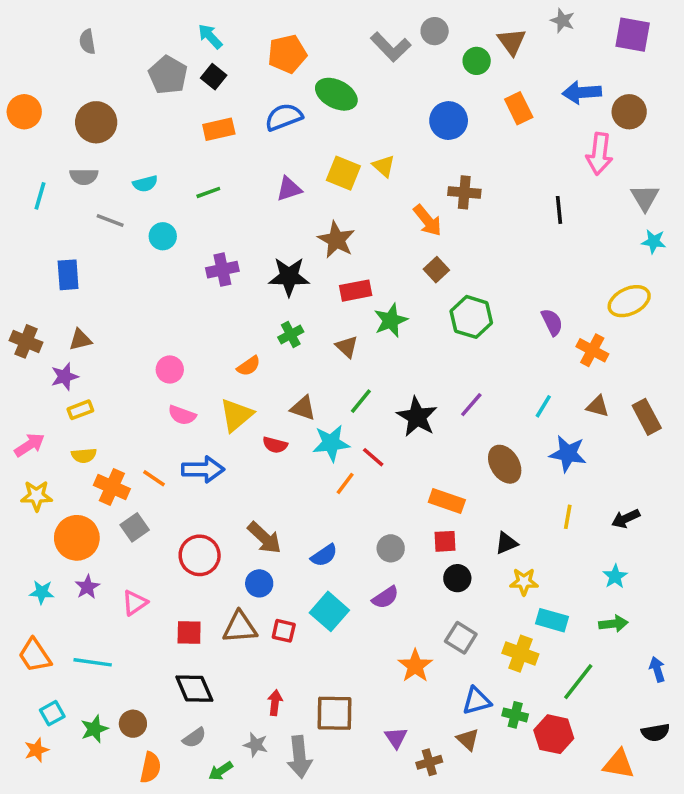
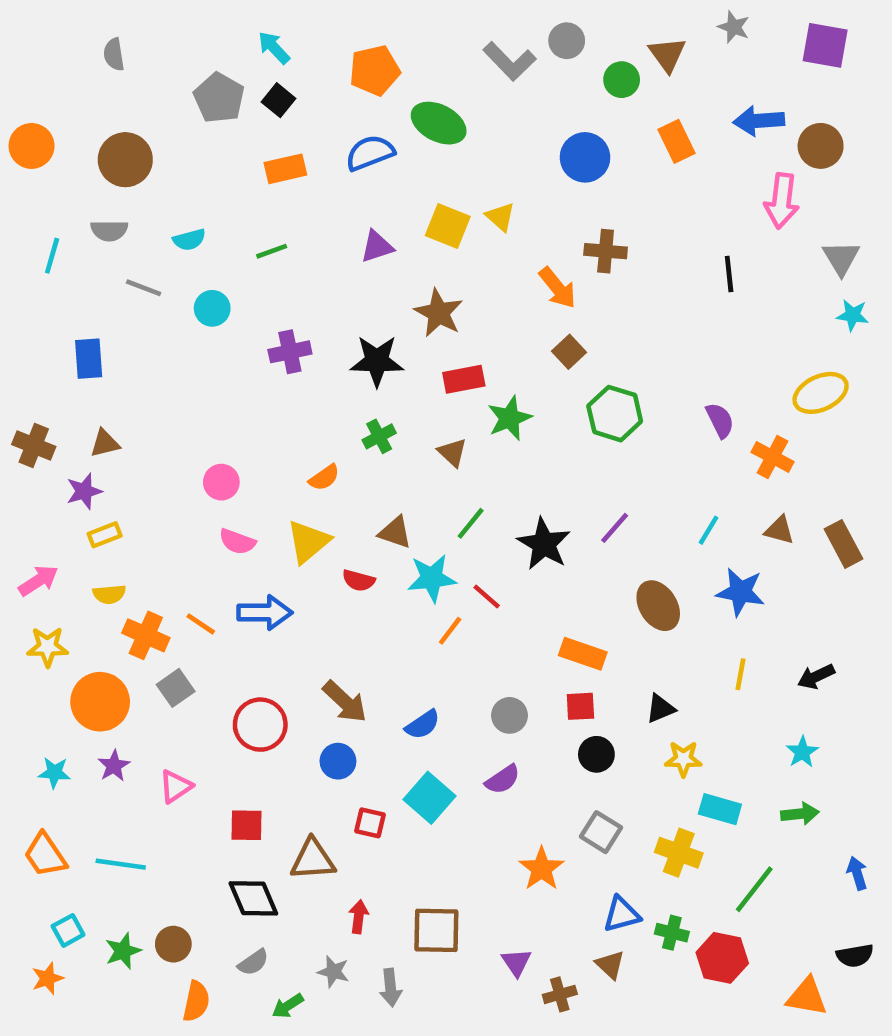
brown triangle: (240, 627) -> (313, 860), moved
gray arrow: (300, 757) -> (391, 988), size x0.7

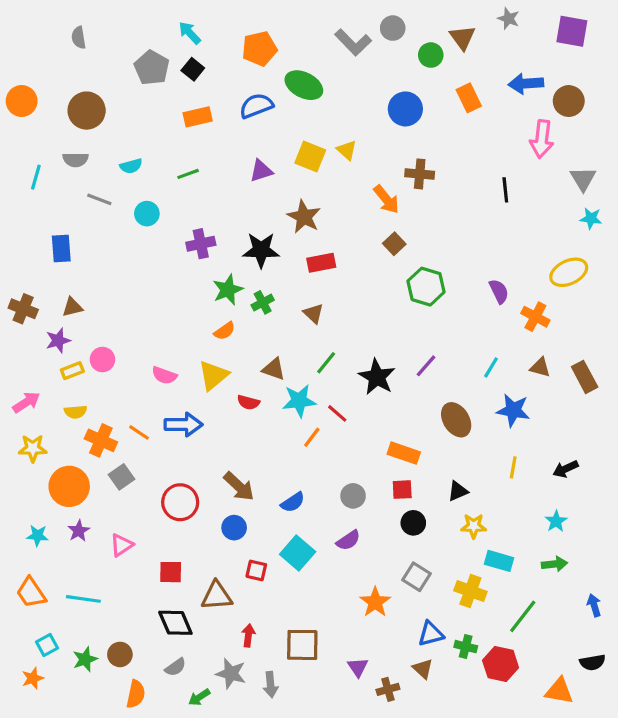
green star: (510, 418) -> (228, 290), moved
pink circle: (221, 482) -> (102, 360), moved
gray star: (333, 972) -> (231, 674), size x1.4

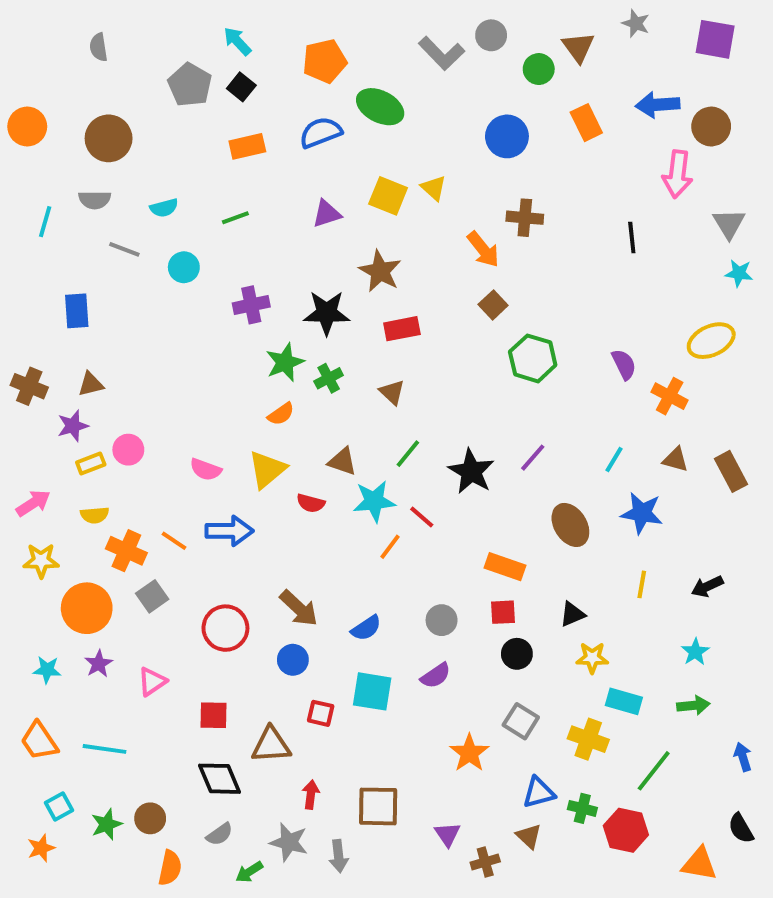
cyan square: (298, 553) -> (372, 691), turned -32
black semicircle: (593, 662) -> (741, 828), turned 70

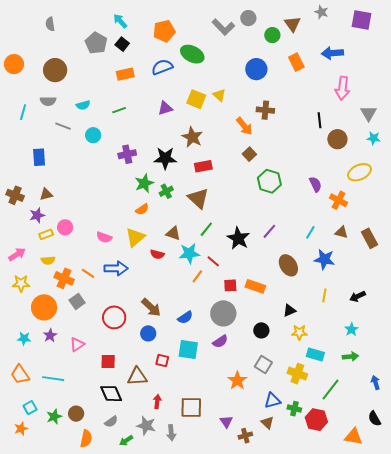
brown circle: (711, 127) -> (337, 139), moved
brown triangle: (392, 392) -> (198, 198), size x1.6
red square: (503, 612) -> (230, 285), moved
gray circle: (442, 620) -> (223, 313), size x1.6

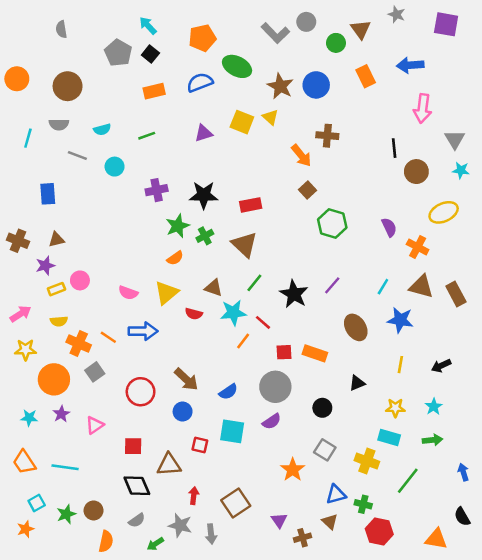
brown star: (192, 137) -> (280, 86), moved
brown triangle: (341, 232) -> (421, 287), size x1.5
yellow star: (299, 332) -> (395, 408), moved
brown square: (191, 408) -> (236, 503), turned -35
red hexagon: (316, 420) -> (379, 532), moved

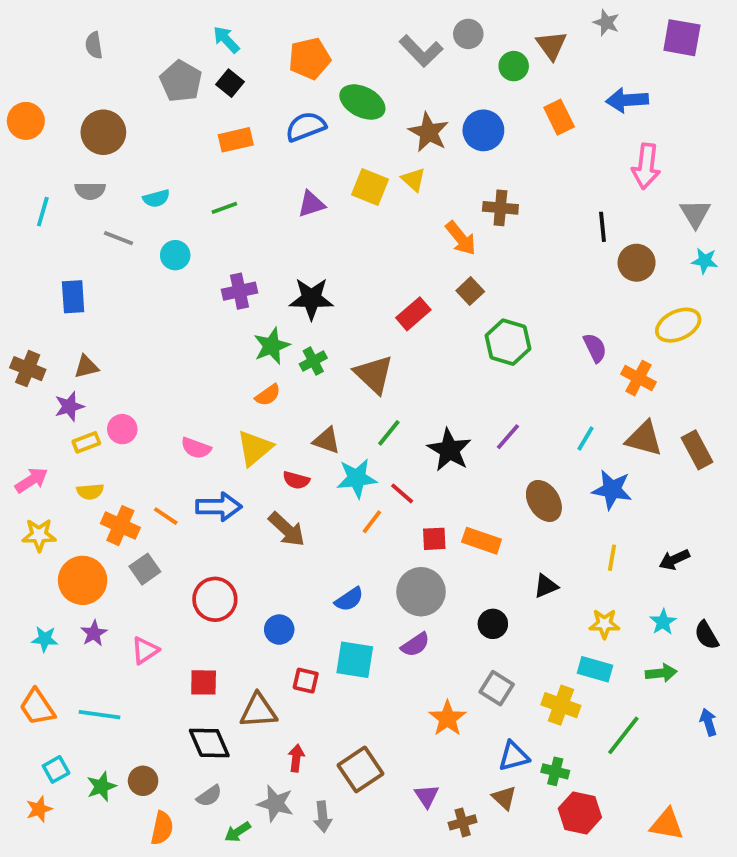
red rectangle: (251, 205) -> (413, 314), moved, turned -30
brown arrow: (186, 379) -> (287, 529), moved
black semicircle: (462, 517) -> (707, 635), moved

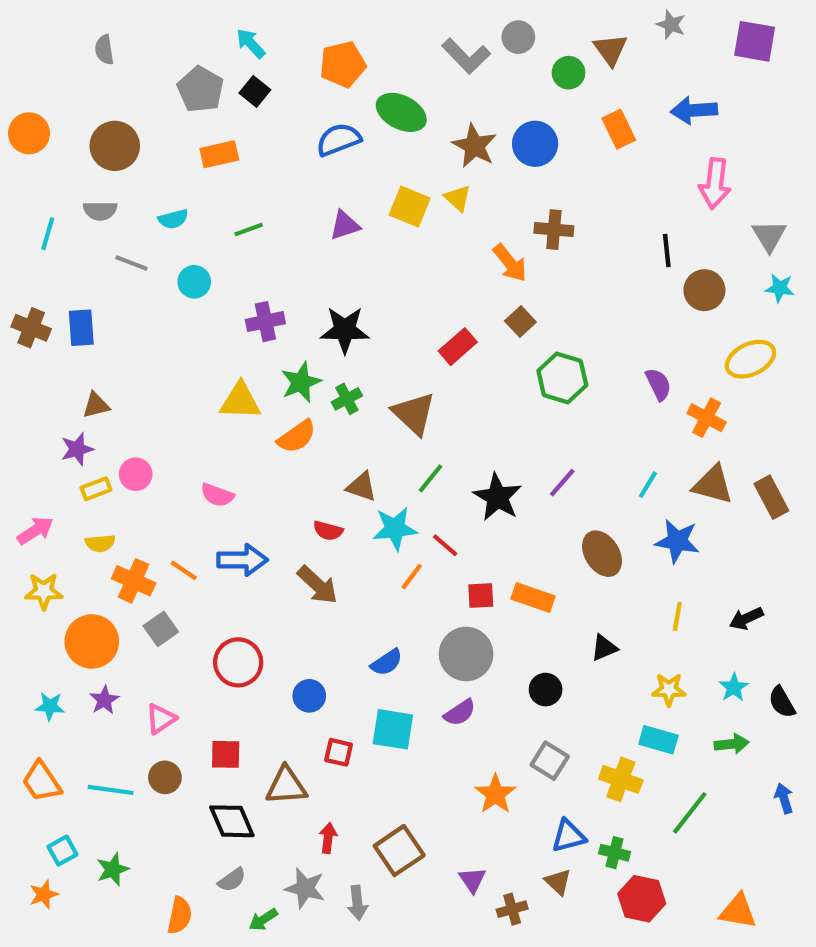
orange rectangle: (236, 140) -> (219, 154), moved
brown cross: (28, 369) -> (31, 328), moved
orange semicircle: (268, 395) -> (297, 437), size x1.4
yellow triangle: (255, 448) -> (240, 401), moved, turned 42
brown circle: (143, 781) -> (165, 777), moved

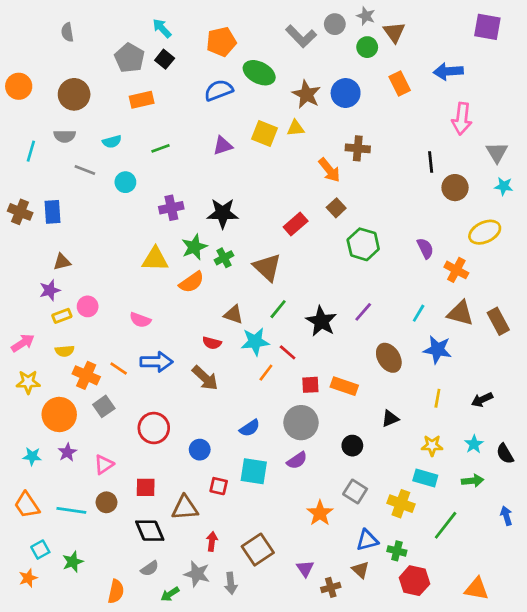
gray star: (671, 25) -> (366, 16), moved
yellow triangle: (458, 198) -> (296, 128), turned -48

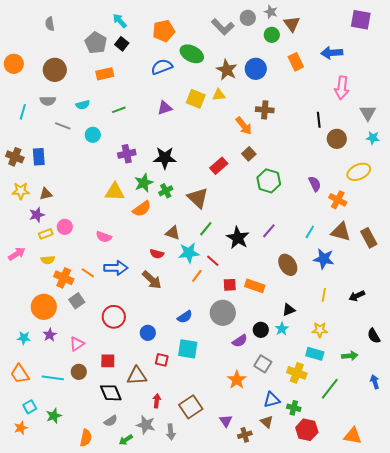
yellow star: (28, 382) -> (21, 191), moved
cyan star: (474, 444) -> (282, 329), moved
purple semicircle: (297, 460) -> (240, 341), moved

